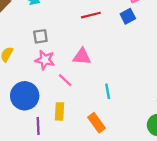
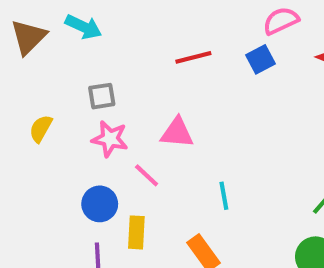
blue circle: (25, 96) -> (100, 204), moved, size x0.7

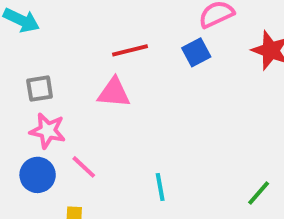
pink triangle: (177, 133) -> (114, 93), moved
blue circle: (100, 204) -> (38, 175), moved

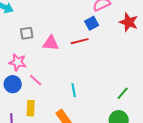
red line: (130, 50) -> (80, 41), moved
gray square: (40, 89) -> (27, 33), moved

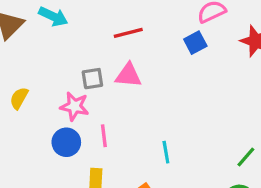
gray square: (27, 33) -> (92, 79), moved
red line: (80, 41) -> (128, 33), moved
pink line: (36, 80) -> (104, 136), turned 40

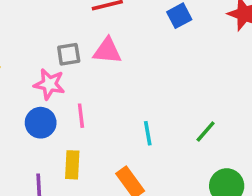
green line: (246, 157) -> (206, 131), moved

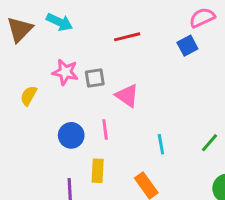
pink triangle: (107, 51) -> (127, 96), moved, turned 30
pink star: (49, 84) -> (65, 72), moved

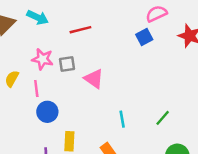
red line: (127, 37) -> (80, 30), moved
pink line: (105, 129) -> (36, 88), moved

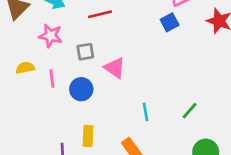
pink star: (42, 59) -> (51, 36), moved
yellow semicircle: (12, 79) -> (25, 68), turned 49
blue circle: (47, 112) -> (81, 89), moved

